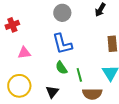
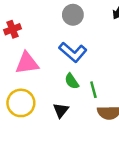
blue L-shape: (62, 44) -> (73, 52), turned -35
pink triangle: (24, 53) -> (27, 63), size x1.5

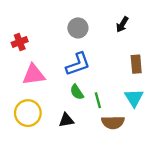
blue L-shape: (73, 52) -> (78, 64), turned -60
black triangle: (61, 110) -> (66, 120), turned 42

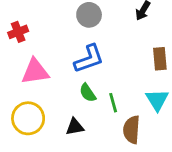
brown semicircle: (113, 122) -> (132, 130), turned 95

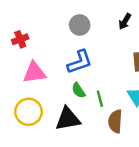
black triangle: (75, 127) -> (68, 119), size x1.6

